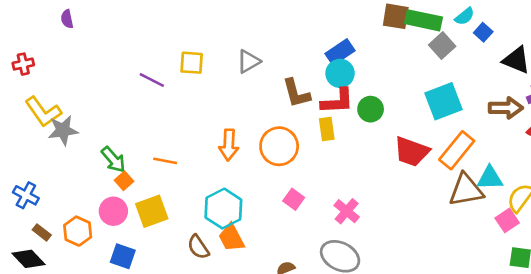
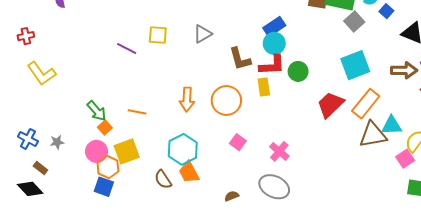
gray star: (63, 130) -> (57, 142), moved, size x0.6
red trapezoid: (412, 152) -> (330, 105), turned 116
orange hexagon: (78, 231) -> (108, 167), moved

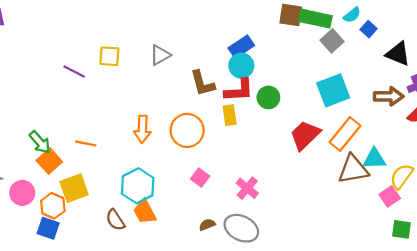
orange square: (105, 128) -> (49, 161), size x1.5
pink circle: (97, 151) -> (22, 193), moved
brown semicircle: (232, 196) -> (207, 225), moved

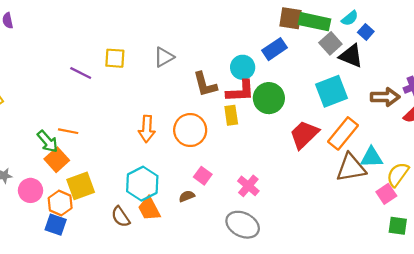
blue rectangle: (241, 47) -> (275, 49), moved
black triangle: (398, 54) -> (351, 56), moved
green circle: (268, 97) -> (269, 98), size x1.4
orange line: (86, 143) -> (68, 131), moved
brown semicircle: (207, 225) -> (187, 196), moved

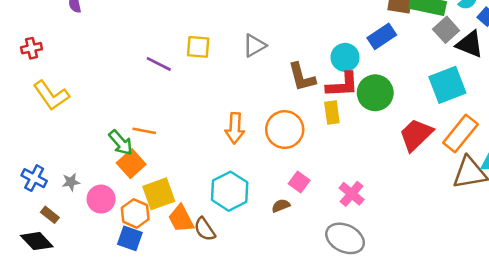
orange trapezoid: (149, 209) -> (181, 219), moved

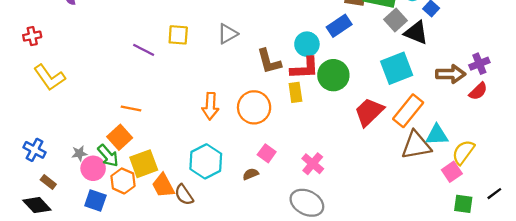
green arrow: (121, 143) -> (108, 156), moved
gray star: (71, 182) -> (79, 153), moved
blue square: (130, 238) -> (95, 200), moved

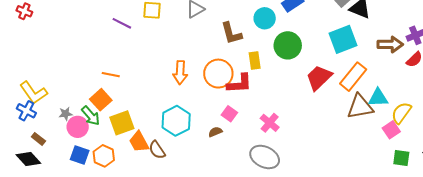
red cross: (32, 36) -> (24, 11), turned 35
red L-shape: (305, 68) -> (239, 84), moved
yellow L-shape: (49, 77) -> (33, 93), moved
orange hexagon: (123, 181) -> (104, 156), moved

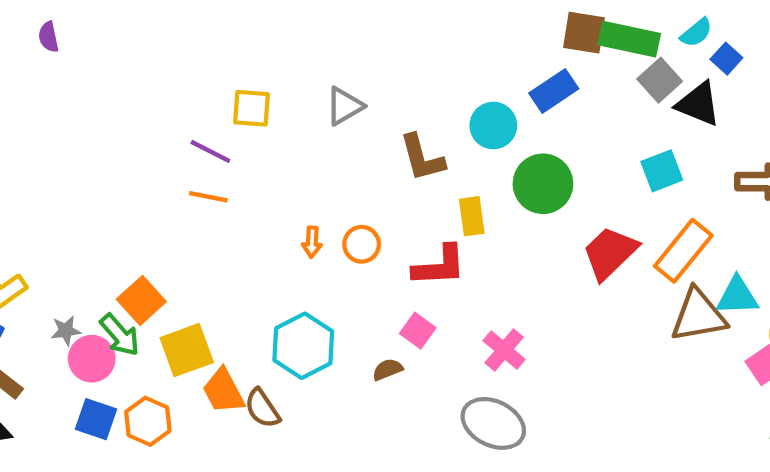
purple line: (122, 23) -> (210, 151), moved
cyan square: (343, 39) -> (662, 171), size x0.7
orange arrow: (180, 73) -> (312, 242), size x0.6
orange circle: (218, 74) -> (362, 244), moved, size x0.6
orange line: (111, 75) -> (208, 197), moved

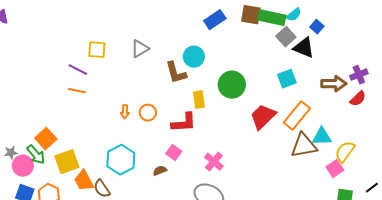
cyan semicircle: (696, 33) -> (294, 15), moved
blue rectangle: (554, 91) -> (215, 20), moved
cyan circle: (493, 125) -> (194, 57), moved

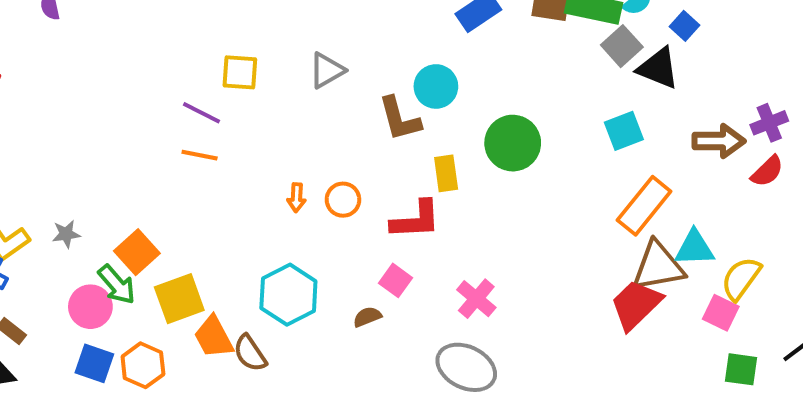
red trapezoid: (263, 117) -> (636, 305), moved
gray star: (11, 153) -> (66, 234), moved
pink square: (335, 169) -> (721, 313), turned -30

